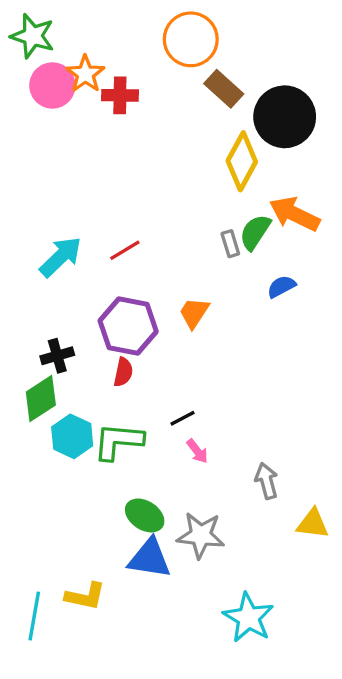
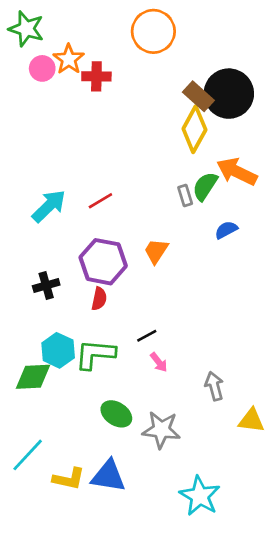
pink circle: (52, 85) -> (42, 68), size x0.7
brown rectangle: (224, 89) -> (198, 96), moved
green diamond: (41, 398) -> (33, 377), moved, turned 30
blue triangle: (150, 558) -> (108, 476), moved
cyan line: (34, 616) -> (28, 455), moved, turned 33

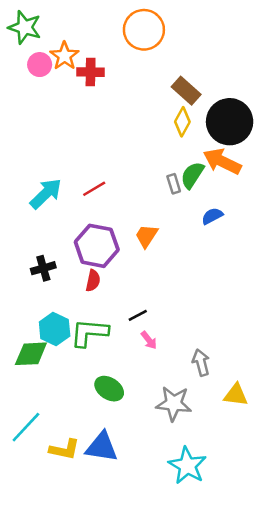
black circle: (229, 94) -> (230, 122), moved
yellow diamond: (194, 129) -> (182, 122), size x0.7
gray star: (161, 430) -> (174, 404), moved

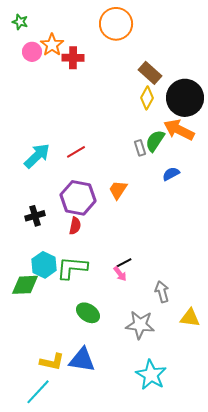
green star: (25, 27) -> (20, 22), size x0.6
black line: (138, 315) -> (124, 263), moved
cyan line: (26, 427) -> (38, 392), moved

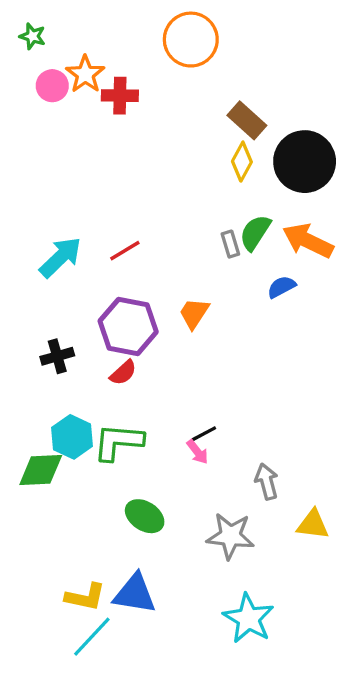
orange arrow: (179, 130) -> (308, 241), moved
red semicircle: (75, 226) -> (123, 373), turned 36
cyan line: (38, 392) -> (92, 637), moved

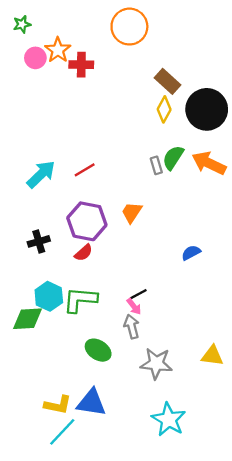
green star: (32, 36) -> (22, 24), turned -30
blue semicircle: (281, 287) -> (191, 253), moved
gray arrow: (267, 482) -> (132, 327), moved

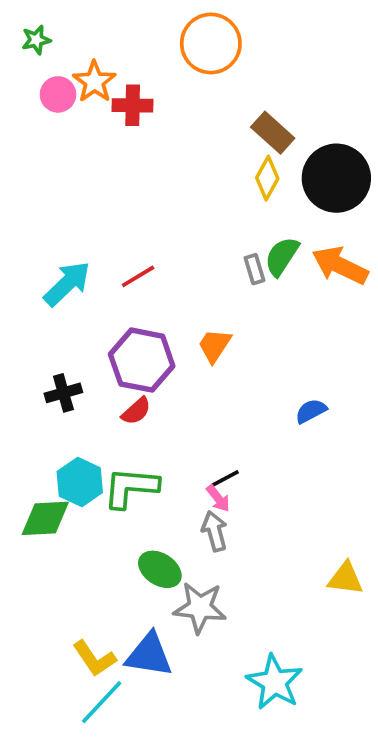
gray star: (156, 364) -> (200, 608), moved
yellow L-shape: (58, 405) -> (94, 659), turned 44

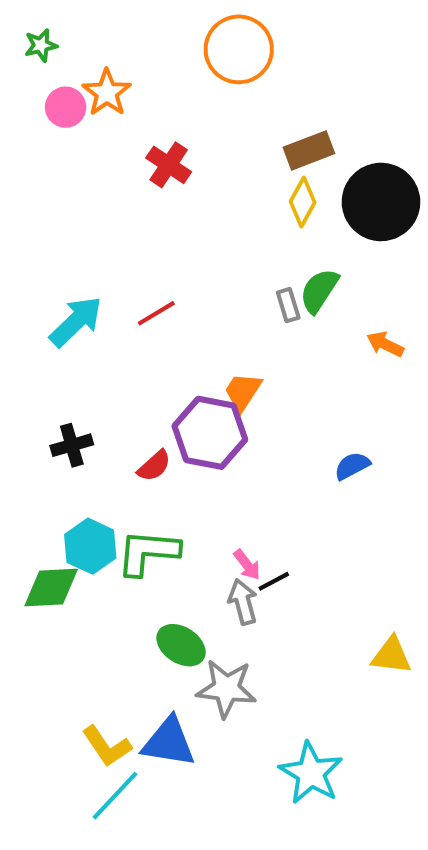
red cross: (133, 105) -> (169, 165), moved, turned 33
brown rectangle: (273, 133) -> (309, 150), turned -63
orange arrow: (340, 265) -> (385, 344), moved, size x0.6
purple hexagon: (142, 360) -> (210, 433), moved
black line: (225, 478) -> (274, 581), moved

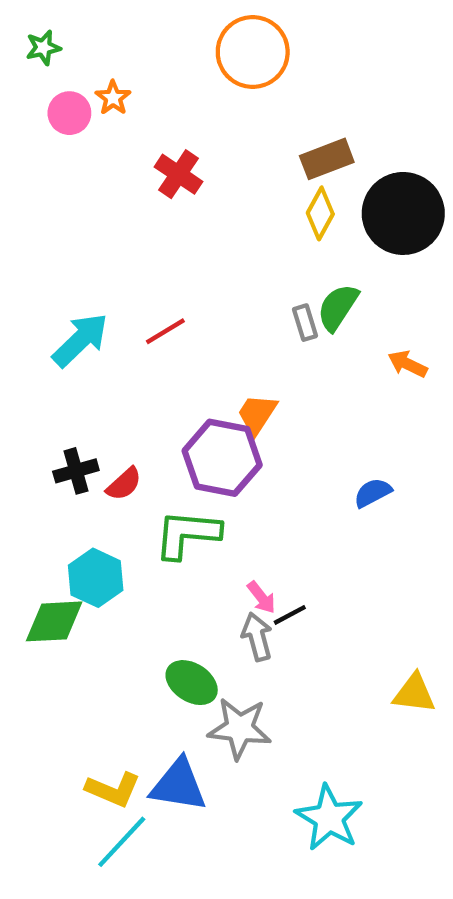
orange star: (107, 93) -> (113, 98), size x0.7
red semicircle: (154, 466) -> (124, 484), moved
green L-shape: (148, 552) -> (187, 534), moved
yellow L-shape: (107, 746) -> (113, 789), turned -33

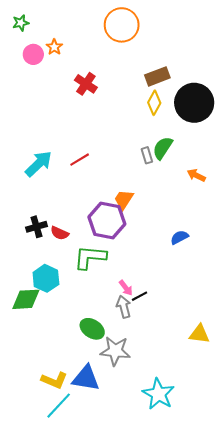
red semicircle: (124, 484) -> (60, 233), turned 66

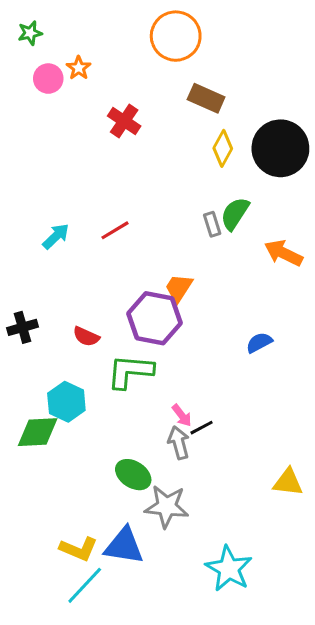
brown rectangle: (157, 76) -> (206, 98), moved, turned 45
cyan arrow: (39, 164) -> (56, 236), size x0.7
orange arrow: (196, 175) -> (283, 253), size x1.4
black cross: (36, 227) -> (22, 327), moved

